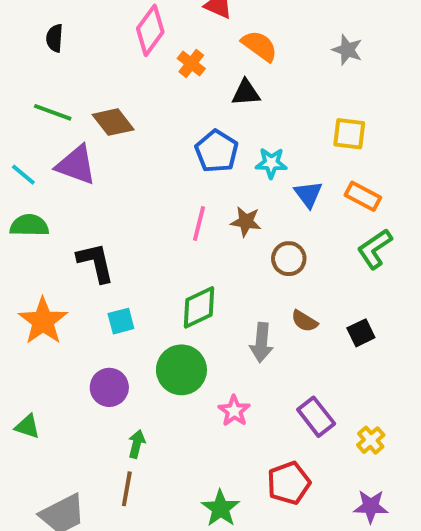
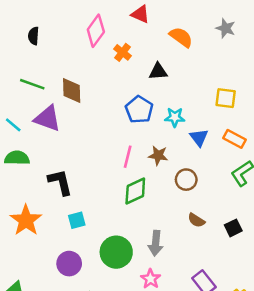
orange semicircle: (260, 46) -> (181, 37), moved
gray star: (347, 50) -> (226, 28), moved
brown diamond: (113, 122) -> (72, 91), turned 36
green diamond: (199, 307) -> (135, 191), moved
gray arrow: (261, 343) -> (156, 243), moved

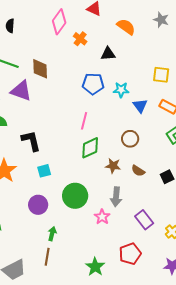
blue pentagon: (139, 110) -> (93, 84), turned -30
brown star: (158, 155) -> (113, 166), moved
gray arrow: (156, 243) -> (116, 197), moved

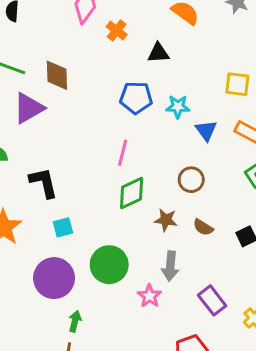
purple triangle: (21, 91) -> (29, 108), turned -50
purple circle: (38, 205) -> (54, 278), size x1.4

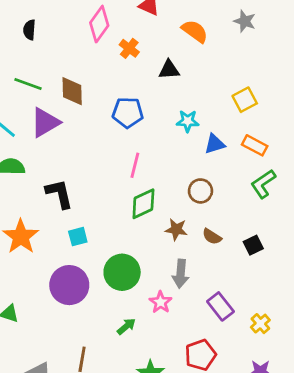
yellow square: (237, 84) -> (245, 100), turned -35
blue pentagon: (136, 98) -> (128, 113), moved
blue triangle: (206, 130) -> (215, 144), turned 50
green arrow: (75, 321) -> (126, 326), moved, turned 36

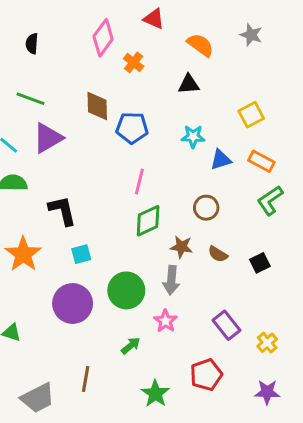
black triangle: (169, 70) -> (189, 84), moved
brown diamond: (72, 91) -> (97, 106), moved
gray arrow: (181, 274) -> (171, 280), moved

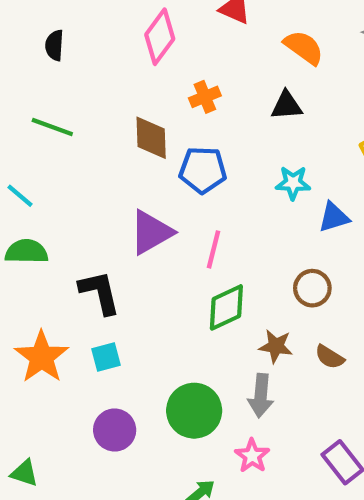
orange cross: (134, 62) -> (205, 97), moved, turned 30
purple triangle: (48, 138) -> (151, 232), moved
cyan square: (81, 254) -> (106, 357), moved
purple circle: (73, 304) -> (115, 430), size x0.7

